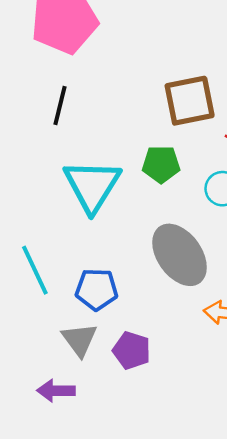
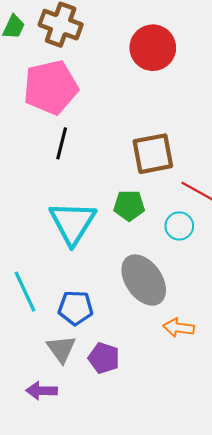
black line: (60, 106) -> (62, 143), moved

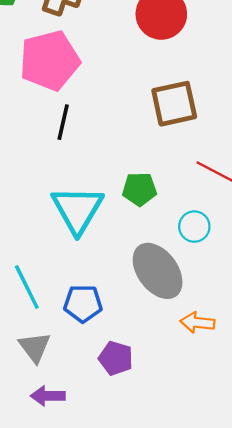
brown square: (153, 154) -> (174, 104), moved
cyan circle: (179, 226) -> (194, 227), moved
gray triangle: (61, 349) -> (35, 347), moved

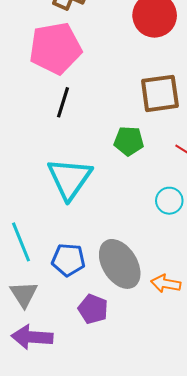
green pentagon: (139, 189) -> (129, 141), moved
gray ellipse: (158, 271) -> (120, 264), moved
purple arrow: (48, 396) -> (32, 337), size x1.4

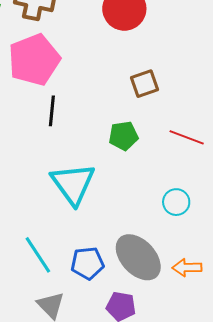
brown square: (160, 93) -> (145, 84), size x0.7
cyan circle: (169, 201) -> (176, 202), moved

